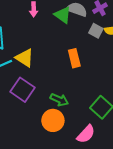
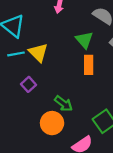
green triangle: (63, 15) -> (84, 40), moved
purple square: (22, 90) -> (28, 84), size x0.6

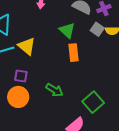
purple square: (28, 84) -> (21, 76), turned -32
orange circle: (52, 123) -> (18, 97), moved

